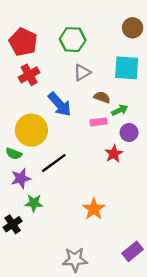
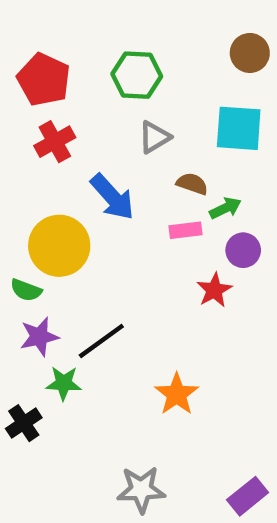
black line: (54, 163) -> (101, 341), moved
purple rectangle: (133, 251) -> (248, 496), moved

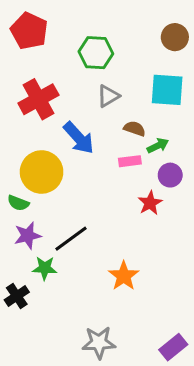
red pentagon: (44, 80) -> (29, 31), moved
red cross: (55, 142) -> (38, 99), size x1.4

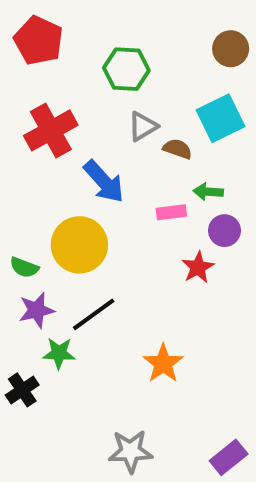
cyan square: (167, 90) -> (220, 118), turned -30
brown semicircle: (135, 129) -> (177, 149), moved
green arrow: (158, 146) -> (208, 192), turned -150
yellow circle: (42, 172) -> (79, 245), moved

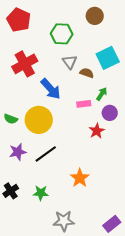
brown circle: (231, 49) -> (95, 16), moved
gray triangle: (143, 126) -> (70, 62), turned -35
green arrow: (208, 192) -> (102, 94), turned 120
green semicircle: (24, 267) -> (11, 119), moved
green star: (59, 353) -> (41, 193), moved

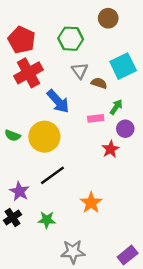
red pentagon: (19, 20) -> (22, 40), moved
purple star: (18, 152) -> (19, 191), moved, turned -30

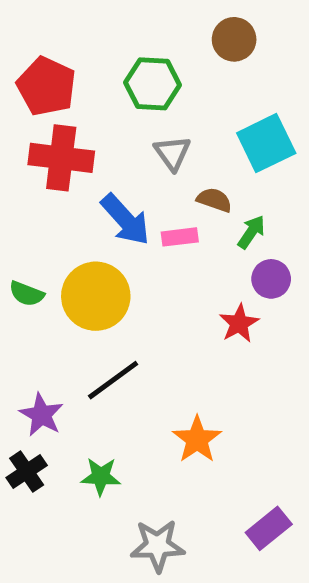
red cross: (28, 73) -> (61, 158), turned 36
brown semicircle: (99, 83) -> (214, 200), moved
pink rectangle: (96, 118) -> (180, 237), moved
purple rectangle: (128, 255) -> (269, 528), moved

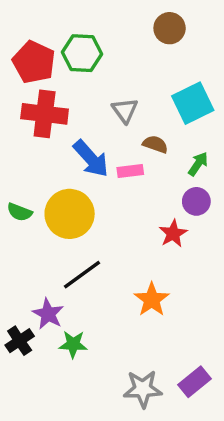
green hexagon: (153, 84) -> (82, 53), moved
green arrow: (251, 232) -> (198, 164), moved
purple star: (41, 415) -> (48, 314), moved
orange star: (197, 439) -> (152, 300), moved
gray star: (158, 546) -> (143, 389), moved

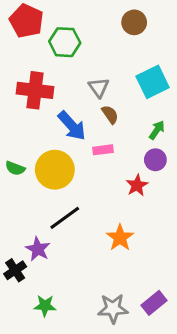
red pentagon: (34, 62) -> (26, 21), moved
brown semicircle: (155, 144) -> (110, 114), moved, turned 36
pink rectangle: (130, 171) -> (103, 150), moved
green star: (73, 344) -> (45, 306), moved

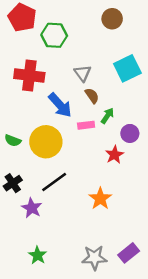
green arrow: (157, 130) -> (107, 116), moved
black cross: (15, 270) -> (13, 183), moved
green star: (45, 306) -> (38, 255), turned 30

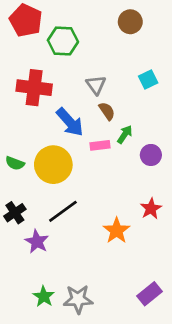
cyan square: (127, 68) -> (148, 79), size x0.6
red star: (114, 155) -> (151, 209), moved
gray star: (94, 258) -> (78, 299), moved

